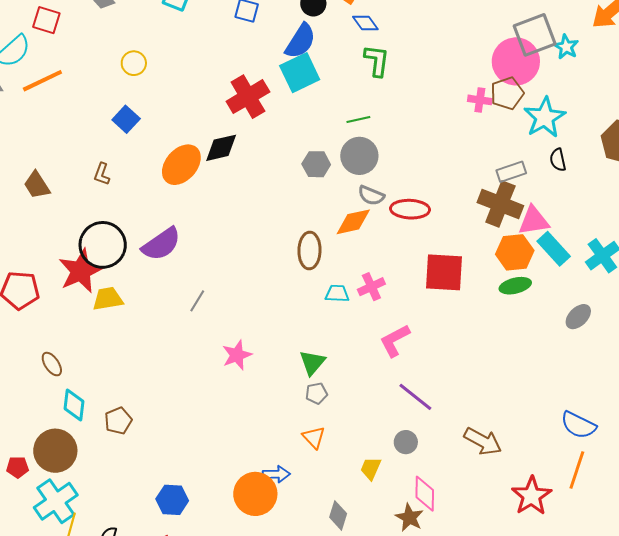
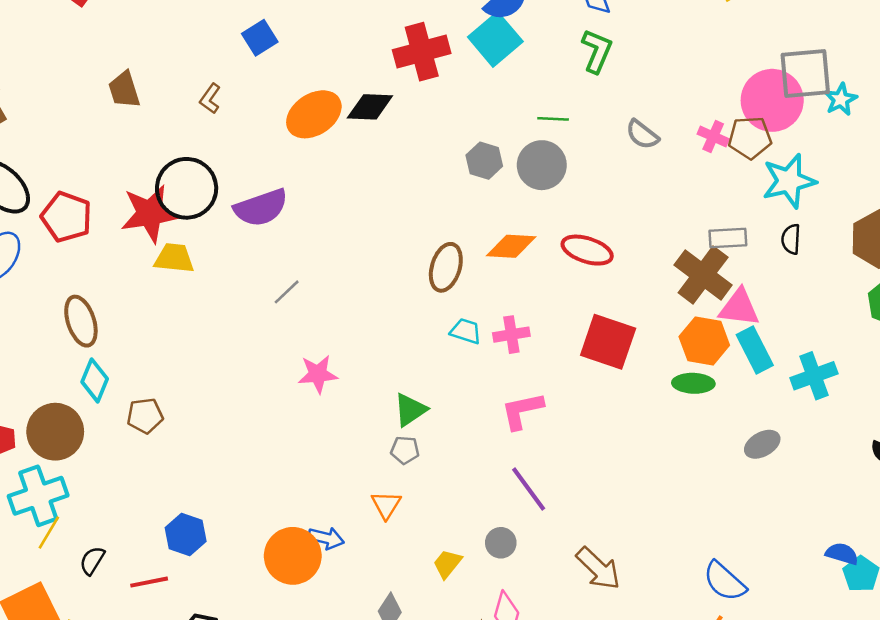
cyan square: (300, 73) -> (495, 39), turned -30
gray semicircle: (371, 195) -> (642, 135), moved
brown ellipse: (52, 364) -> (81, 321), size x1.5

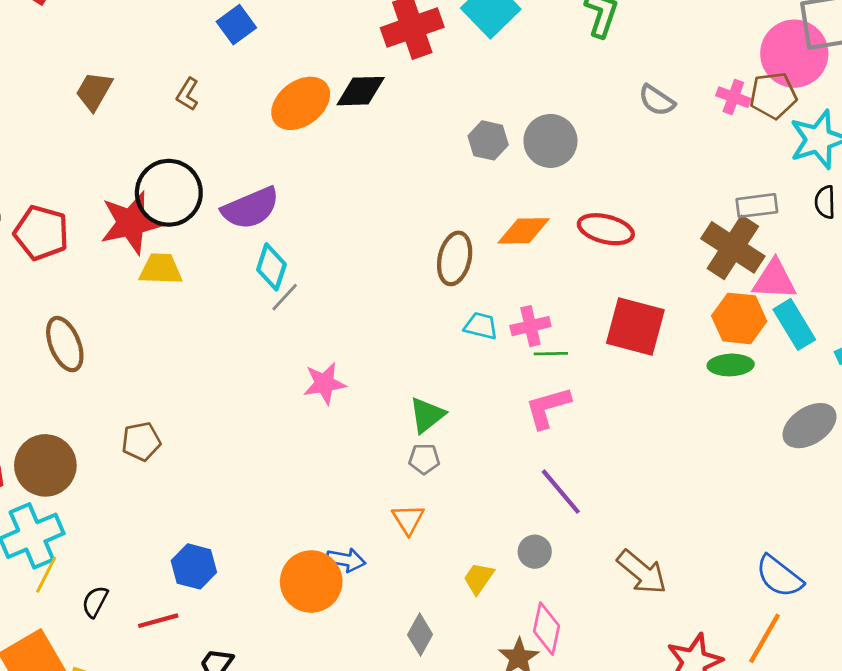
brown trapezoid: (124, 90) -> (94, 91), turned 51
green line: (553, 119) -> (551, 354), moved
cyan diamond: (95, 380) -> (271, 267), moved
gray ellipse: (762, 444) -> (810, 426), size x1.4

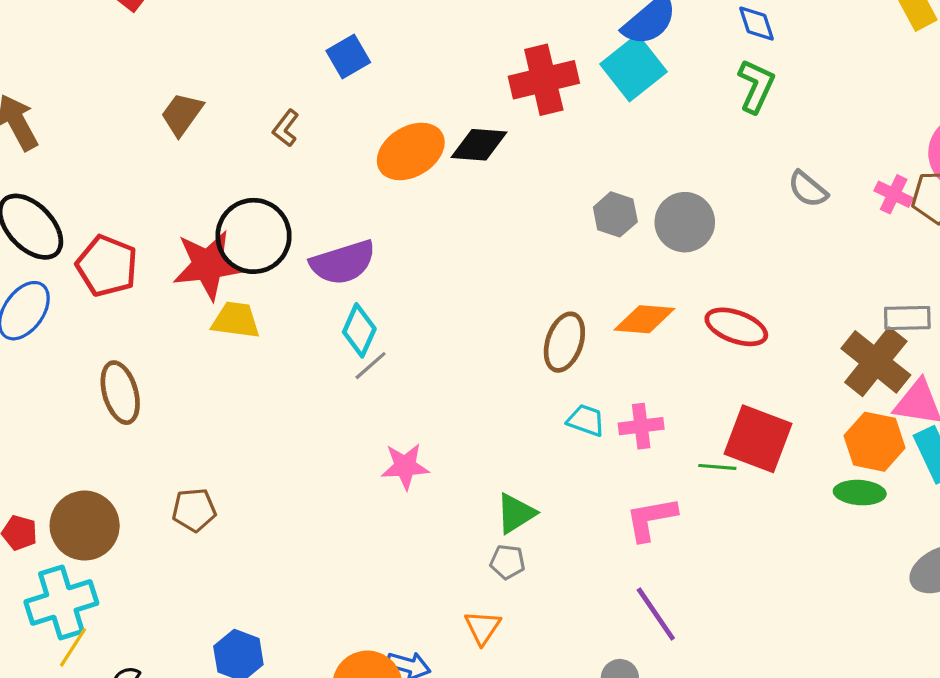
green line: (551, 354) -> (717, 467), moved

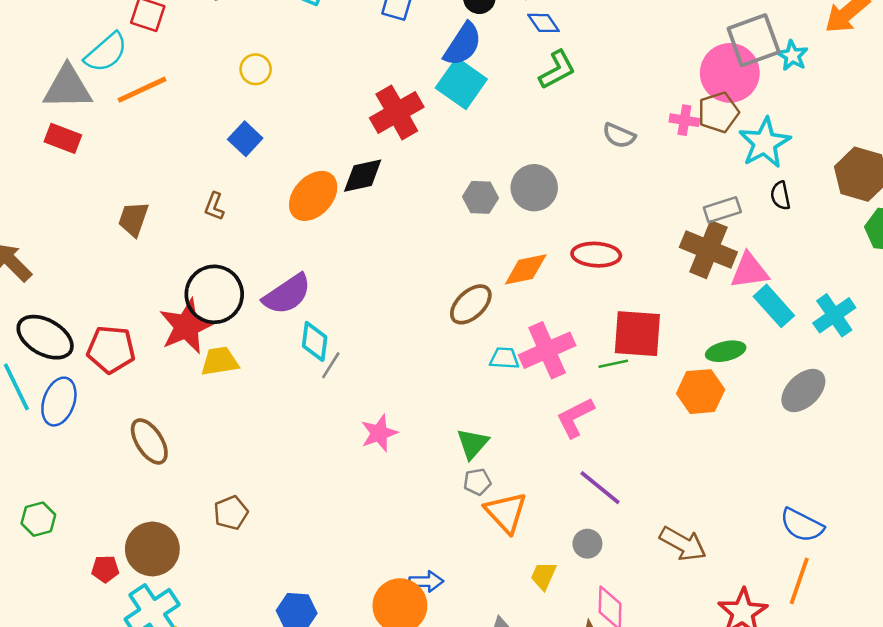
green L-shape: (756, 86) -> (557, 70), turned 54
brown ellipse: (564, 342) -> (471, 304), turned 45
pink cross: (641, 426) -> (547, 350), size x1.6
orange hexagon: (875, 442) -> (701, 392), moved
orange triangle: (483, 627) -> (506, 512), moved, size x1.5

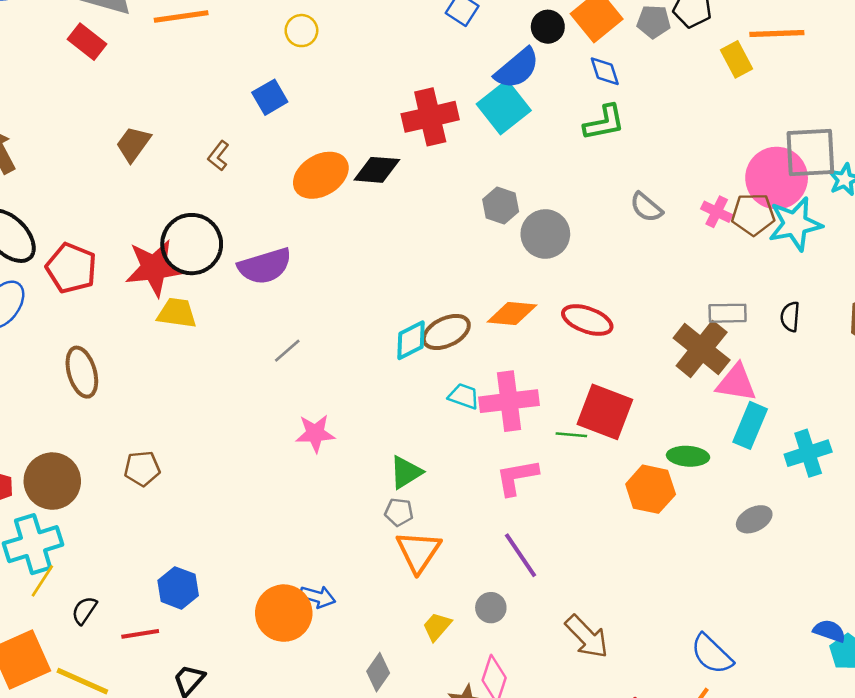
cyan star: (765, 143) -> (795, 224), moved
gray hexagon: (480, 197) -> (501, 205), moved
cyan rectangle: (774, 306) -> (750, 425), turned 48
cyan diamond: (315, 341) -> (411, 340), moved, turned 39
gray ellipse: (803, 391) -> (754, 519), size x0.7

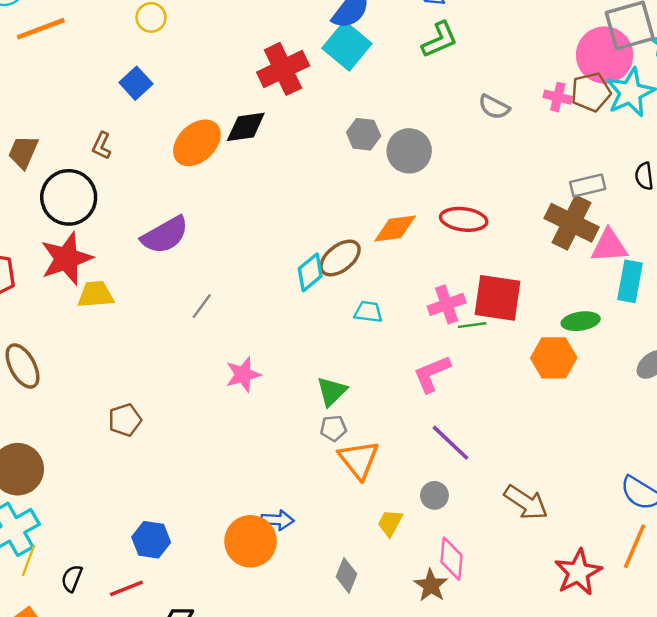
black circle: (192, 244) -> (69, 197), moved
pink cross: (509, 401) -> (447, 304), moved, size x0.7
brown pentagon: (142, 469) -> (125, 420), moved

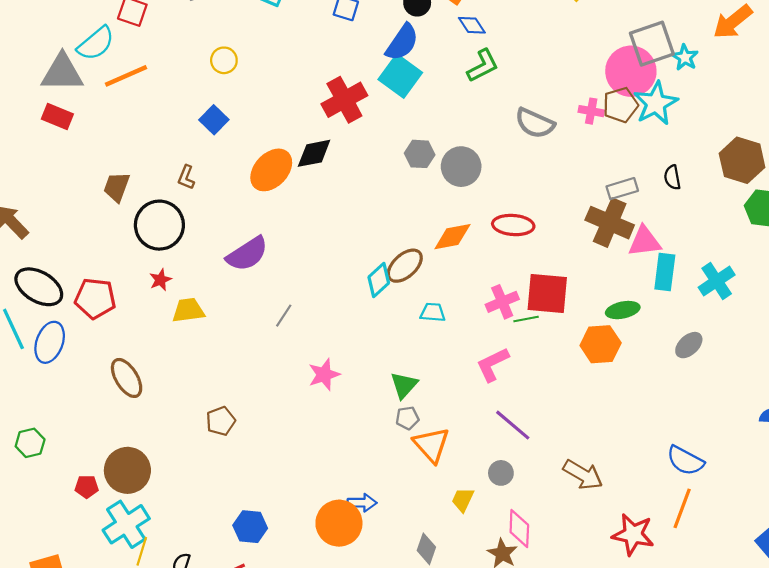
gray semicircle: (494, 107) -> (535, 123), size x1.4
red star: (66, 259) -> (160, 280), size x0.5
red star: (578, 572) -> (633, 534), turned -30

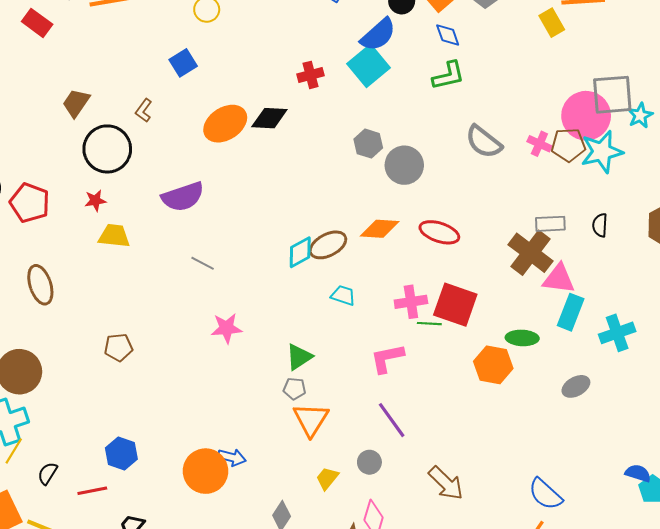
red cross: (344, 100) -> (310, 75), size x0.6
gray line: (284, 316) -> (203, 263), turned 70

